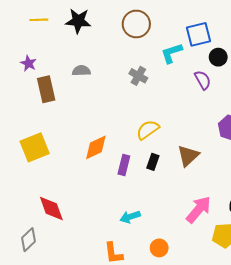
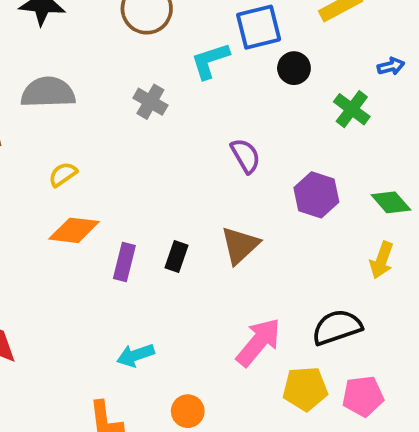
gray semicircle: (81, 71) -> (48, 92), size x1.6
purple semicircle: (203, 80) -> (246, 156), moved
yellow semicircle: (148, 130) -> (63, 174), moved, size x0.7
orange diamond: (96, 147) -> (74, 230), turned 32

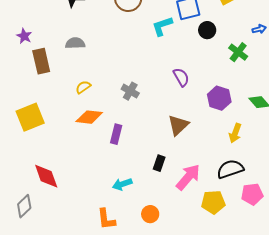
gray semicircle: (48, 92) -> (75, 43), size x0.7
gray cross: (150, 102) -> (130, 91), moved
black rectangle: (177, 256) -> (159, 163), moved
yellow arrow: (382, 260) -> (235, 133), moved
pink pentagon: (363, 396) -> (252, 194), moved

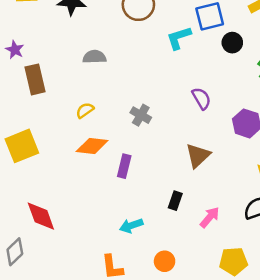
gray semicircle: (75, 43) -> (94, 57), moved
pink arrow: (188, 177) -> (210, 217), size x0.7
yellow pentagon: (213, 202) -> (233, 261), moved

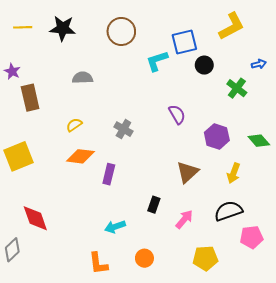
brown triangle: (198, 155) -> (187, 172), moved

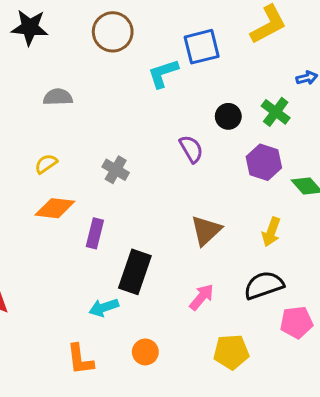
black circle: (204, 65) -> (228, 116), moved
purple hexagon: (217, 136) -> (264, 162), moved
black rectangle: (154, 205) -> (135, 272), moved, size x1.8

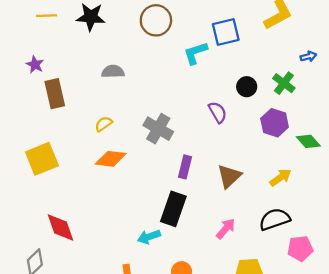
gray cross: (116, 170) -> (158, 129), size x1.4
yellow arrow: (271, 232) -> (280, 177), turned -145
purple rectangle: (95, 233) -> (185, 167), moved

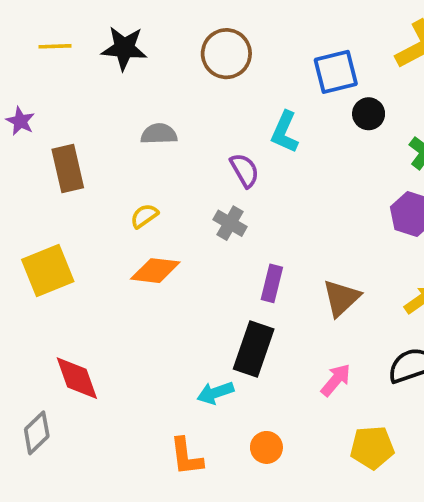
cyan L-shape: (195, 53) -> (285, 132), moved, turned -48
purple star: (35, 65) -> (20, 121), moved
black circle: (247, 87) -> (369, 114), moved
purple semicircle: (218, 112) -> (245, 170), moved
gray cross: (158, 129) -> (230, 223), size x0.7

